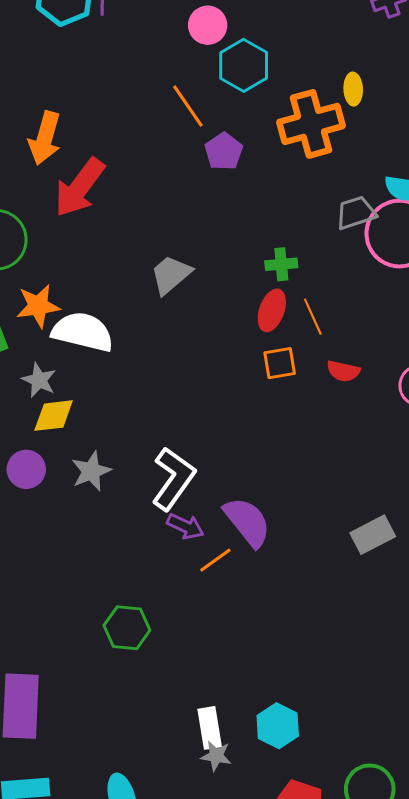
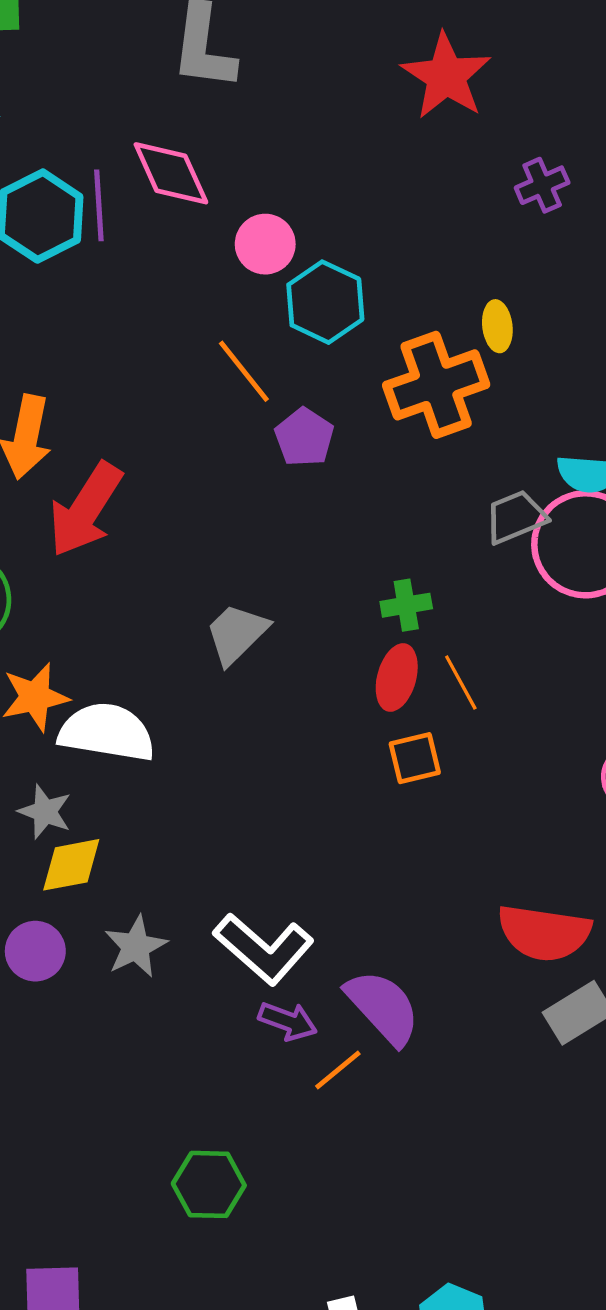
red semicircle: (343, 371) -> (544, 933), moved, size x1.8
white L-shape: (173, 479) -> (264, 949), turned 100

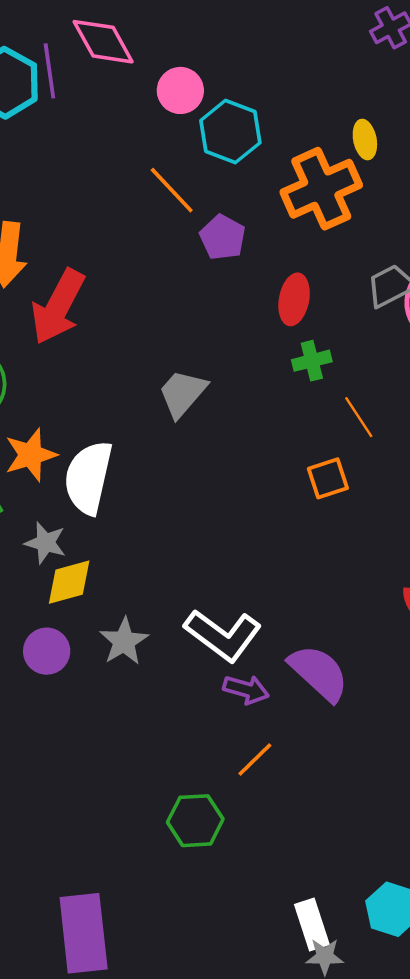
red ellipse: (397, 677) -> (294, 299), moved
white semicircle: (107, 732) -> (88, 478), turned -82
orange line: (338, 1070) -> (255, 760), moved

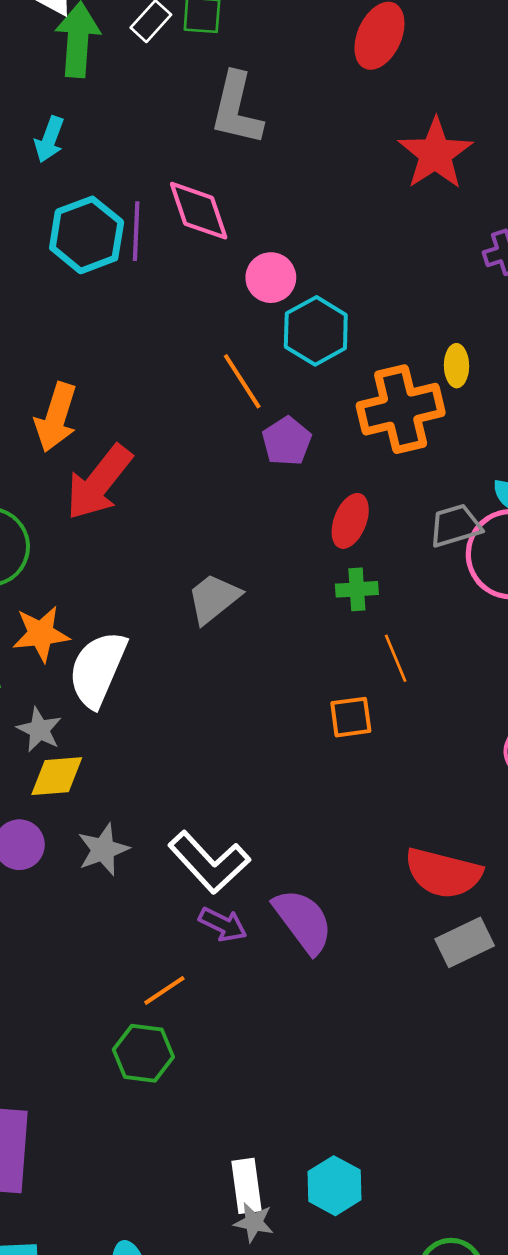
orange line: (255, 760) -> (164, 990), moved

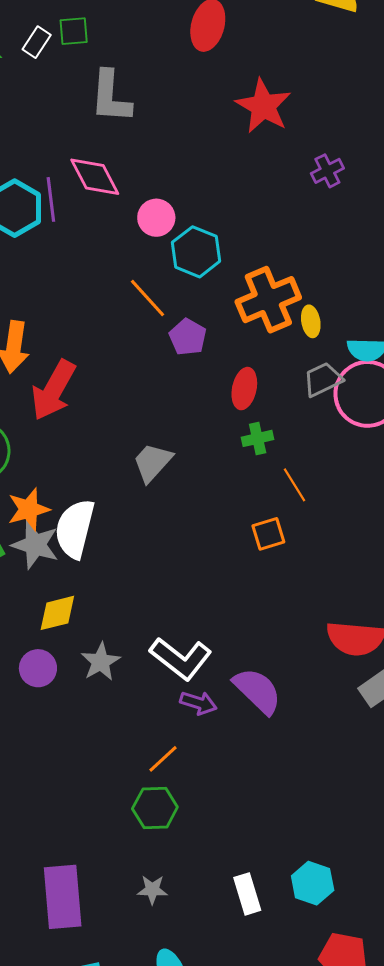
yellow ellipse: (456, 366) -> (311, 321), moved
gray star: (39, 730) -> (35, 545), moved, size x1.4
gray star: (254, 1222) -> (152, 890), moved

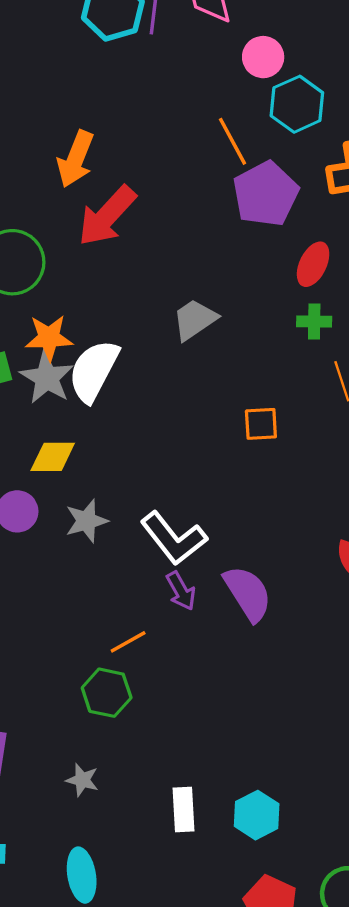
purple pentagon: (188, 337) -> (266, 194), size x1.6
orange square: (268, 534) -> (261, 424), moved
purple arrow: (198, 703) -> (181, 591), turned 30

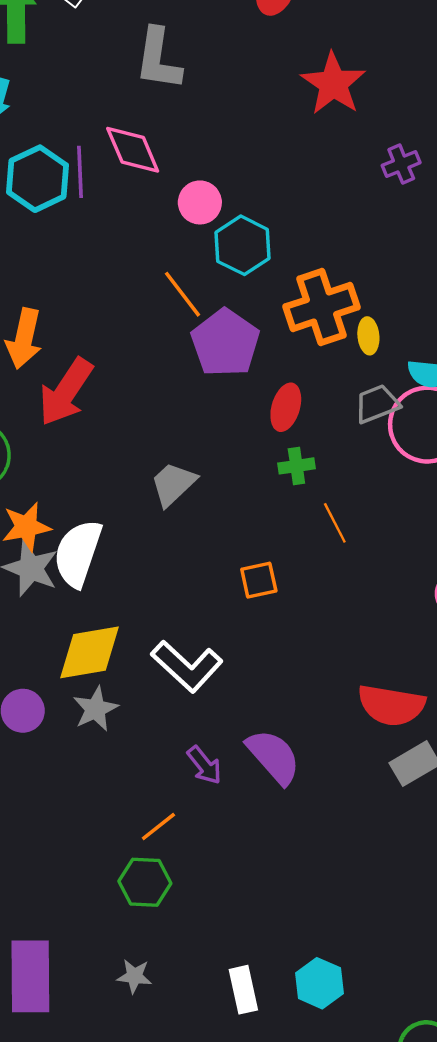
yellow diamond: (53, 457) -> (89, 652), moved, size x1.4
white L-shape: (174, 538) -> (187, 666), moved

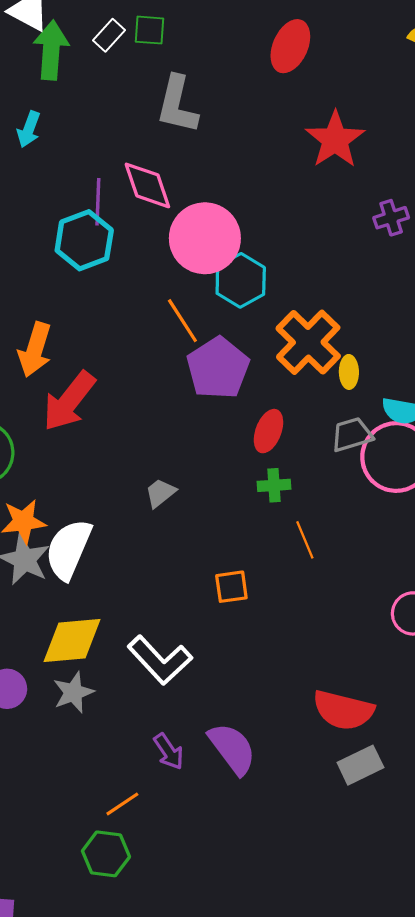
cyan hexagon: (37, 179) -> (84, 240), moved
pink circle: (200, 202) -> (205, 238), size x1.8
orange cross: (321, 307) -> (308, 342), turned -32
gray trapezoid: (173, 484) -> (160, 493), size x0.7

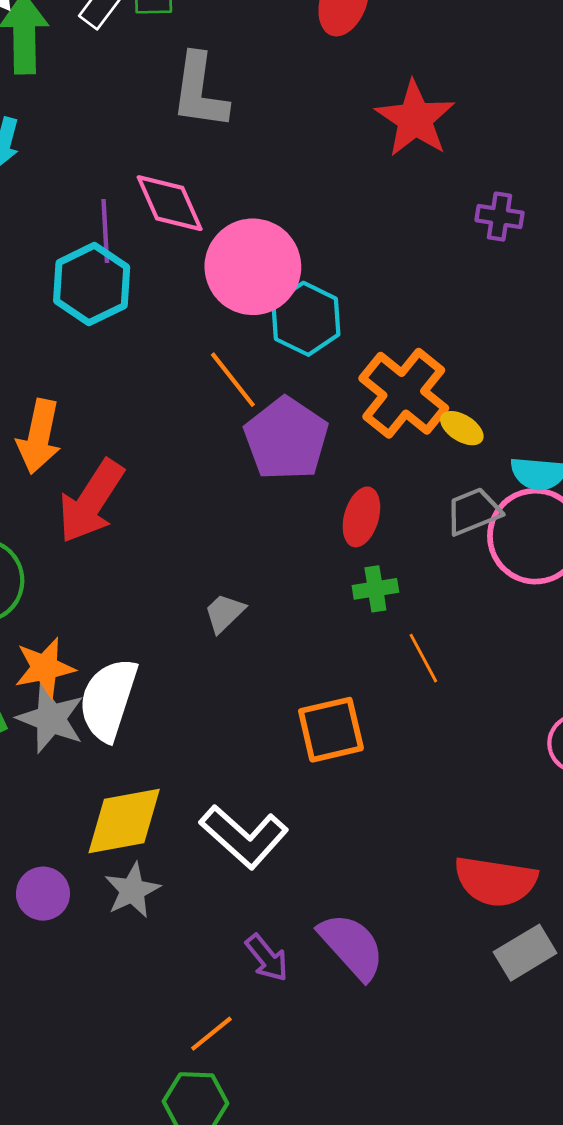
purple cross: (391, 218) -> (500, 217), turned 32
yellow ellipse: (349, 372) -> (462, 428), turned -52
orange square: (231, 587) -> (331, 730), size x1.4

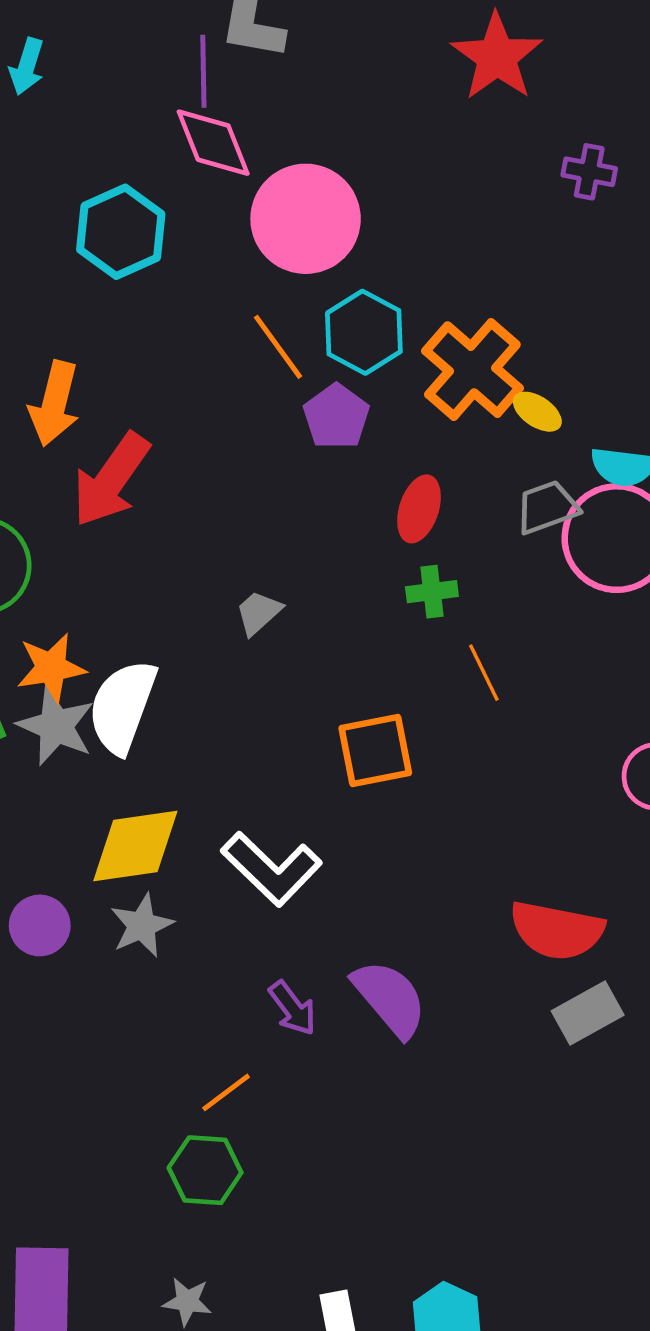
purple line: (105, 231) -> (203, 71), moved
cyan hexagon: (306, 319) -> (364, 332), moved
purple pentagon: (286, 439) -> (336, 417), size x0.7

